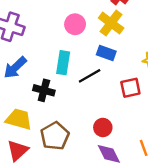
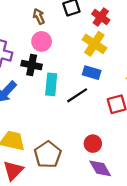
pink circle: (75, 24) -> (42, 41), moved
black cross: (44, 90) -> (32, 65), moved

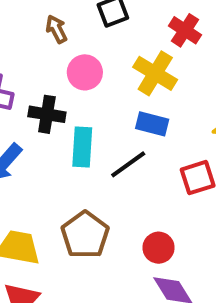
red cross: (101, 17) -> (185, 30), moved
pink circle: (42, 41) -> (85, 72), moved
brown pentagon: (48, 155) -> (85, 235), moved

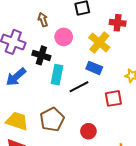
brown arrow: (56, 29) -> (43, 20), moved
red cross: (185, 30) -> (118, 23), turned -35

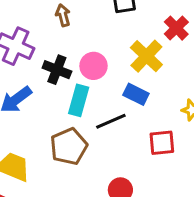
red cross: (118, 23) -> (176, 28), turned 35
pink circle: (64, 37) -> (93, 66), moved
brown pentagon: (52, 119) -> (69, 146), moved

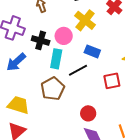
yellow cross: (146, 56) -> (85, 20), moved

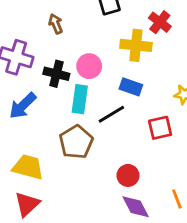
yellow cross: (85, 20) -> (136, 45), moved, turned -30

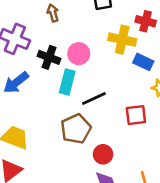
red cross: (160, 22) -> (146, 21), turned -30
blue rectangle: (131, 87) -> (143, 62), moved
brown pentagon: (76, 142) -> (76, 129), moved

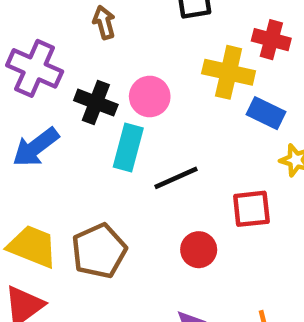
brown pentagon: (76, 129) -> (99, 251), moved
red circle: (103, 154) -> (199, 250), moved

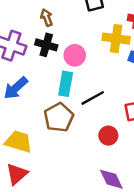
black cross: (96, 103) -> (46, 45), moved
brown pentagon: (99, 251) -> (59, 117), moved

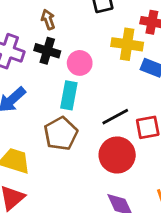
black line: (93, 98) -> (115, 117), moved
red circle: (108, 136) -> (117, 155), size x1.6

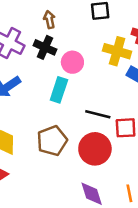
black line: (115, 117) -> (98, 114), turned 35
brown pentagon: (61, 134) -> (52, 141), moved

